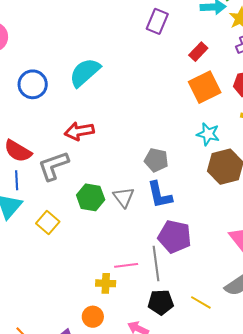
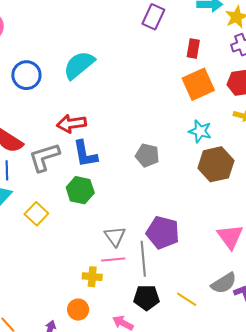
red rectangle: (198, 52) -> (193, 48), turned -36
blue L-shape: (160, 195) -> (85, 154), moved
gray triangle: (124, 197) -> (115, 236), moved

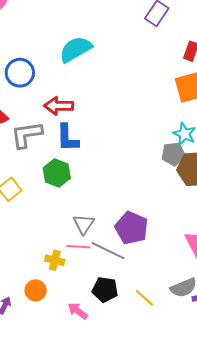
blue circle: (26, 75) -> (20, 73), moved
gray pentagon: (147, 155) -> (173, 154), moved, turned -30
gray line: (143, 259) -> (108, 251), turned -68

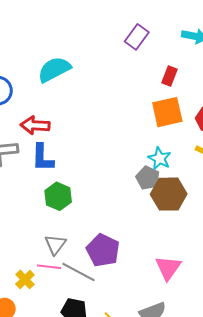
gray pentagon: (173, 154) -> (148, 178), turned 30
green hexagon: (57, 173) -> (58, 196), moved
yellow cross: (55, 260) -> (25, 279), turned 30

